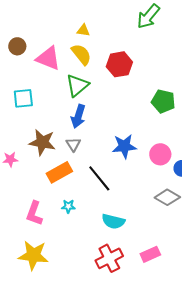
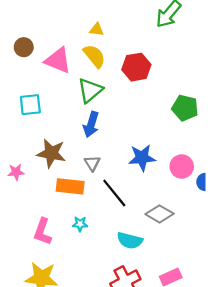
gray triangle: (73, 144) -> (92, 163), moved
orange rectangle: (59, 172) -> (70, 186), turned 35
gray diamond: (167, 197) -> (160, 214), moved

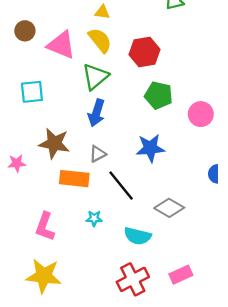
green pentagon: (185, 108) -> (159, 95), moved
gray triangle: (92, 163) -> (98, 154), turned 35
pink circle: (182, 166) -> (201, 114), moved
cyan star: (80, 224) -> (94, 218), moved

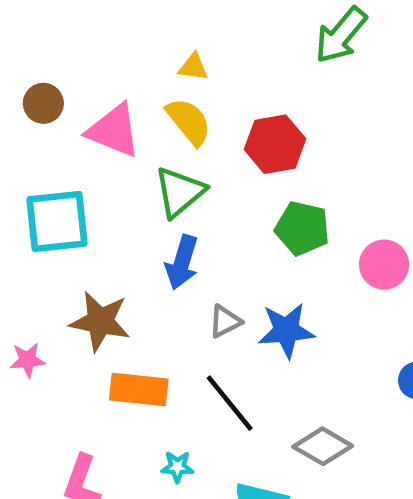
cyan square: (32, 92) -> (57, 221), size x1.4
gray triangle: (98, 154) -> (225, 321), moved

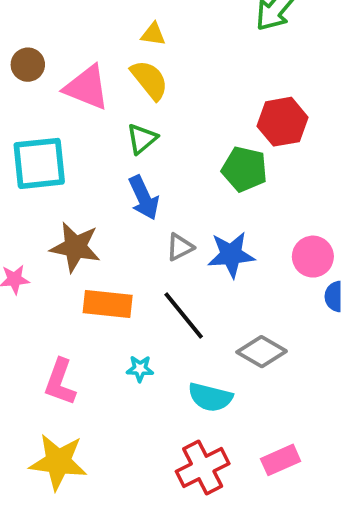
red hexagon: (275, 144) -> (282, 122), moved
green triangle: (180, 192) -> (142, 139), size x0.7
blue arrow: (182, 262) -> (144, 198), turned -42
pink circle: (384, 265) -> (313, 257), moved

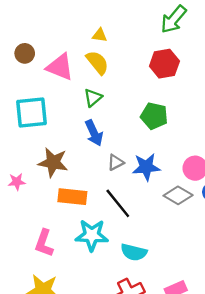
red hexagon: (282, 122) -> (164, 64), moved
gray diamond: (262, 352) -> (178, 195), moved
cyan star: (140, 369) -> (92, 235), size x2.0

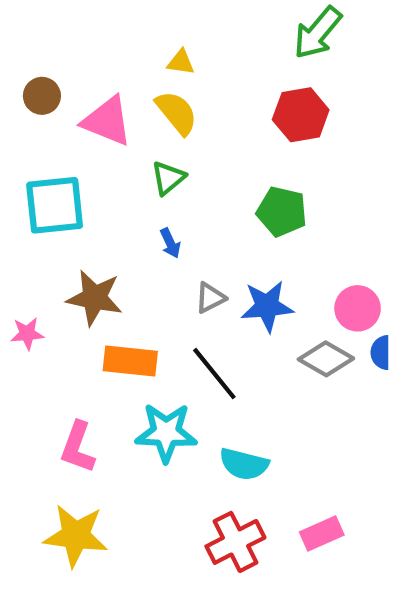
blue arrow: (94, 133) -> (170, 243), size x0.6

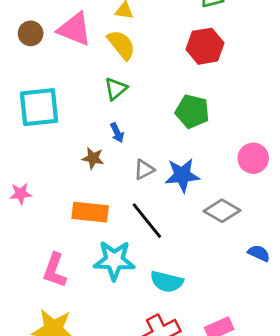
pink triangle: (107, 121) -> (75, 29), moved
brown star: (95, 298) -> (93, 158), moved, size x0.6
pink circle: (358, 308) -> (253, 158), moved
blue semicircle: (381, 353) -> (259, 253), moved, turned 115

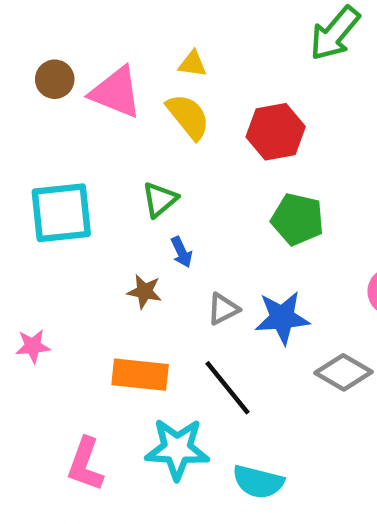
brown circle: (31, 33) -> (55, 79), moved
red hexagon: (205, 46) -> (276, 132), moved
green triangle: (116, 89) -> (160, 200), moved

